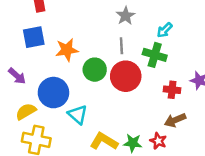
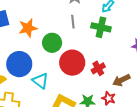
red circle: (126, 76) -> (72, 63), moved
red cross: (172, 90) -> (98, 68), moved, turned -32

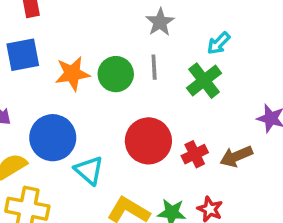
green cross: (101, 27) -> (204, 81), turned 36
green circle: (52, 43) -> (116, 74), moved
brown arrow: (121, 80) -> (236, 156), moved

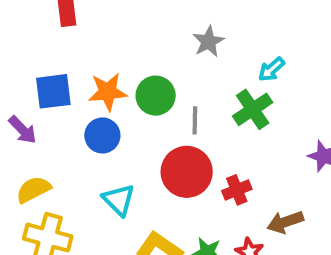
blue square: (23, 55) -> (53, 91), moved
gray line: (154, 67) -> (195, 120), moved
blue circle: (53, 138) -> (102, 135), moved, size x0.7
brown arrow: (236, 156) -> (285, 222), moved

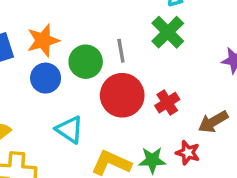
green circle: (156, 96) -> (86, 62), moved

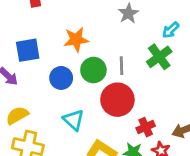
orange star: (43, 40) -> (76, 40), moved
red cross: (167, 103) -> (146, 127), moved

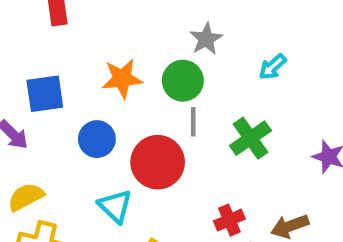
green cross: (159, 57) -> (250, 138), moved
green circle: (93, 70) -> (183, 81), moved
red circle: (117, 100) -> (158, 162), moved

